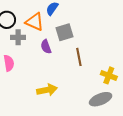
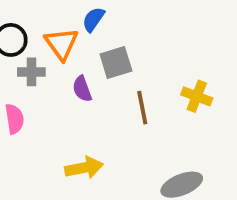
orange triangle: (35, 22) -> (61, 44), turned 30
yellow cross: (109, 75) -> (197, 96), moved

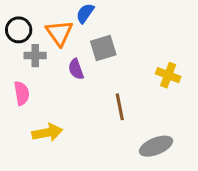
brown line: (142, 108) -> (120, 107), moved
yellow arrow: (84, 168) -> (47, 133), moved

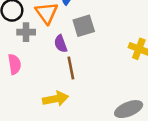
brown line: (120, 107) -> (71, 68), moved
yellow arrow: (47, 133) -> (56, 99), moved

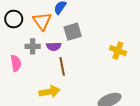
gray cross: (26, 32) -> (33, 46), moved
purple semicircle: (61, 44) -> (54, 46), turned -72

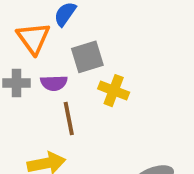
yellow cross: (118, 51) -> (114, 91), moved

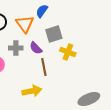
purple semicircle: (54, 83) -> (36, 48), turned 48

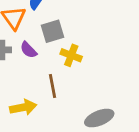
brown line: (44, 67) -> (53, 86), moved

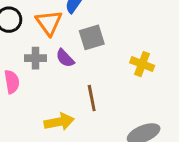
yellow cross: (71, 55) -> (142, 64), moved

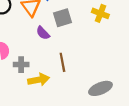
gray cross: (35, 58) -> (21, 65), moved
yellow cross: (142, 64) -> (100, 13), moved

